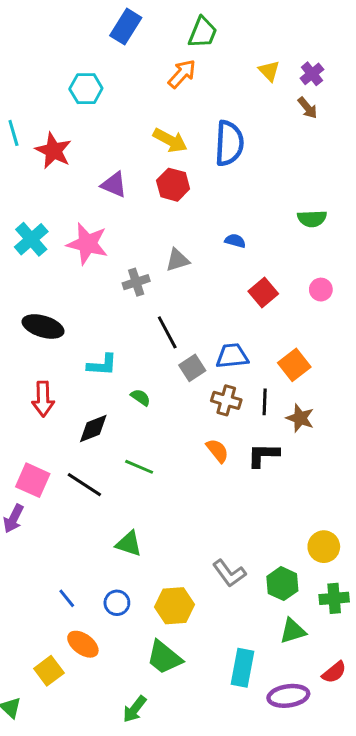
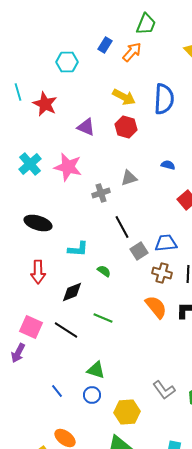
blue rectangle: (126, 27) -> (105, 45), moved, size x0.7
orange semicircle: (217, 451) -> (156, 307), size x1.4
blue line: (67, 598) -> (57, 391), moved
blue circle: (117, 603) -> (92, 395), moved

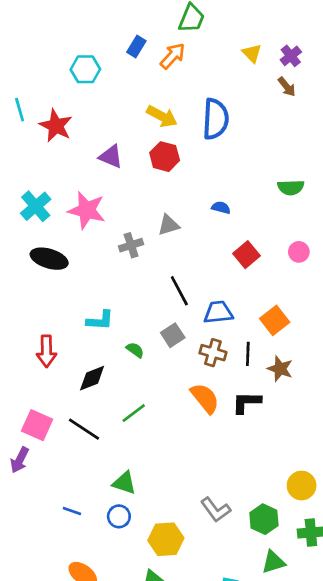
black ellipse: (38, 223) -> (49, 259), moved
black line: (122, 227) -> (179, 291), moved
gray square: (139, 251) -> (173, 335), moved
green line: (103, 318) -> (134, 413), turned -60
blue line: (57, 391) -> (72, 511), turned -32

